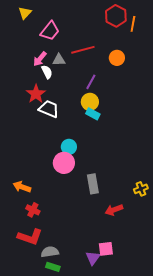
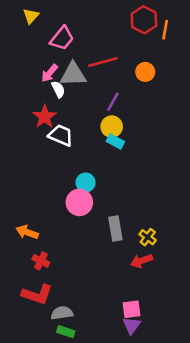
gray triangle: (59, 60) -> (73, 74), size x1.6
yellow cross: (141, 189) -> (148, 237), moved, turned -32
purple triangle: (93, 258) -> (132, 325), moved

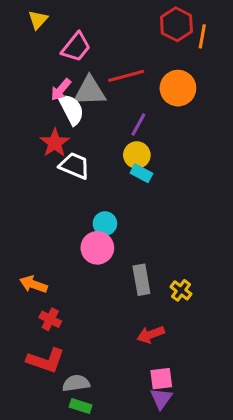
orange circle: (145, 72) -> (178, 88), size x1.5
white semicircle: (58, 89) -> (71, 109), size x1.5
red arrow: (141, 261) -> (151, 335), moved

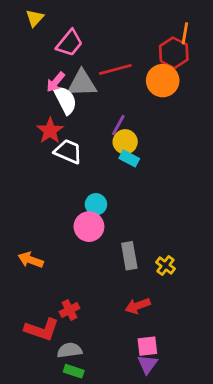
red hexagon: (176, 24) -> (174, 53), moved
purple line: (138, 125) -> (118, 125), moved
red cross: (50, 319) -> (70, 310), moved, turned 36

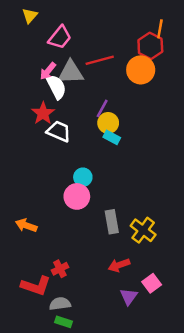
yellow cross: (165, 265) -> (143, 230), size x1.5
pink square: (147, 346) -> (152, 283), moved, turned -30
purple triangle: (147, 364) -> (129, 297), moved

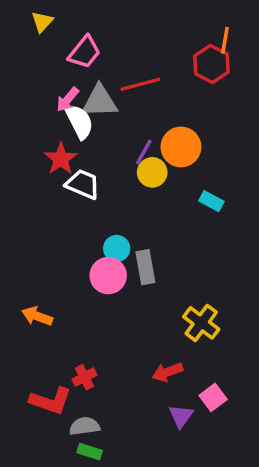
orange circle: (141, 70) -> (181, 147), moved
cyan rectangle: (112, 137) -> (211, 201), moved
gray rectangle: (112, 222) -> (145, 267), moved

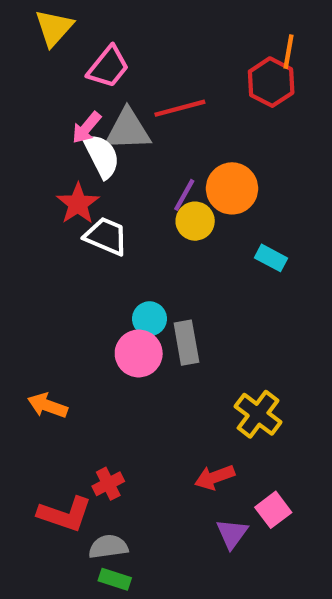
yellow triangle: (42, 22) -> (54, 28), size x1.4

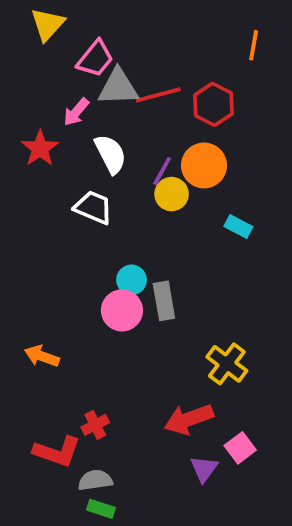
red hexagon: (271, 82) -> (214, 104), moved
gray triangle: (128, 130) -> (118, 87), moved
white semicircle: (102, 156) -> (111, 154), moved
red star: (78, 204) -> (40, 148), moved
red arrow: (215, 477) -> (189, 419), size x1.4

